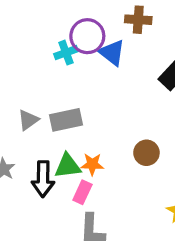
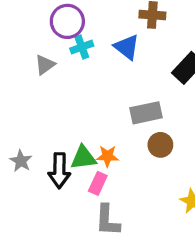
purple circle: (87, 36) -> (67, 21), moved
gray triangle: (28, 120) -> (45, 65), moved
gray rectangle: (66, 120) -> (146, 113), moved

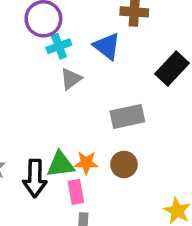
gray triangle: (45, 65) -> (71, 79), moved
brown circle: (160, 145) -> (124, 164), moved
pink rectangle: (98, 183) -> (76, 192), turned -35

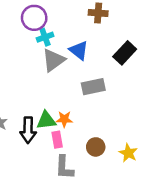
blue triangle: (107, 46) -> (79, 50), moved
gray triangle: (71, 79) -> (53, 60), size x1.5
brown circle: (124, 164) -> (96, 147), moved

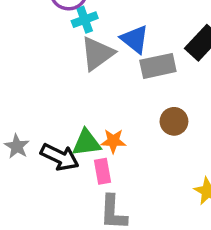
gray rectangle: (93, 87) -> (158, 66), moved
black arrow: (28, 130) -> (60, 157), turned -65
brown circle: (96, 147) -> (174, 121), moved

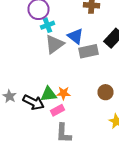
brown circle: (174, 121) -> (106, 92), moved
pink rectangle: (103, 171) -> (58, 110), turned 72

